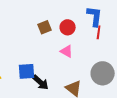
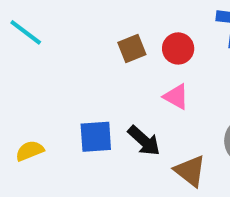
black arrow: (41, 82) -> (144, 141), moved

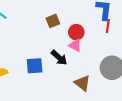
red circle: (178, 48) -> (76, 32), moved
black arrow: (144, 141) -> (59, 58), moved

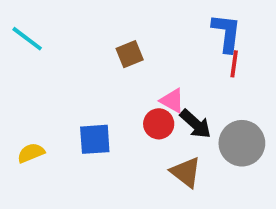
red circle: (76, 32) -> (159, 124), moved
black arrow: (59, 58) -> (195, 124), moved

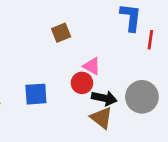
red line: (234, 64) -> (150, 40), moved
black arrow: (195, 124) -> (104, 98), moved, turned -30

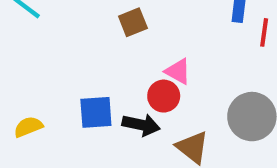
black arrow: (104, 98) -> (141, 125), moved

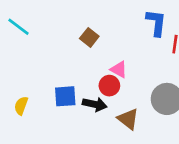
brown square: (133, 22) -> (89, 37), turned -30
yellow semicircle: (28, 127) -> (21, 106), turned -48

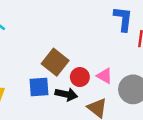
brown square: (89, 37) -> (55, 62), moved, size x1.5
pink triangle: (119, 70) -> (105, 76), moved

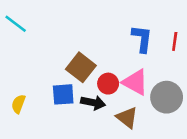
blue L-shape: (123, 19) -> (142, 39), moved
pink triangle: (105, 76) -> (135, 82), size x1.5

